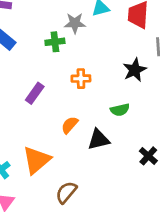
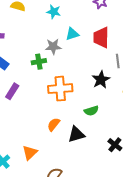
orange cross: (81, 79) -> (60, 89), size x1.6
purple rectangle: (35, 93) -> (12, 91), moved
orange triangle: (37, 160) -> (30, 153), size x0.7

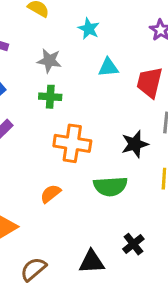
gray star: (53, 47) -> (49, 61), moved
green semicircle: (91, 111) -> (110, 186), size x1.5
black triangle: (76, 134) -> (92, 262), moved

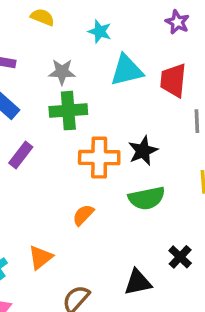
cyan triangle: (108, 67) -> (127, 70), size x1.5
green cross: (50, 97) -> (68, 111), size x1.5
black star: (135, 144) -> (143, 151), moved

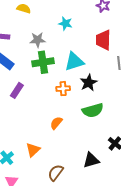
cyan star: (100, 31) -> (65, 23), moved
cyan triangle: (127, 70) -> (74, 62), moved
orange cross: (99, 158) -> (63, 89), size x0.6

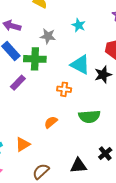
green cross: (43, 62) -> (35, 59), moved
cyan triangle: (74, 62) -> (80, 65), turned 35
black star: (89, 83) -> (103, 75), moved

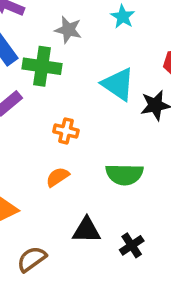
orange cross: (64, 89) -> (66, 131), moved
black cross: (105, 153) -> (132, 245), moved
black triangle: (78, 166) -> (87, 230), moved

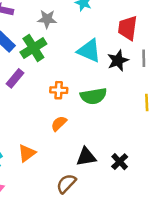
green cross: (42, 66) -> (33, 48), turned -30
green semicircle: (124, 174) -> (93, 96), moved
brown semicircle: (32, 259) -> (66, 184), moved

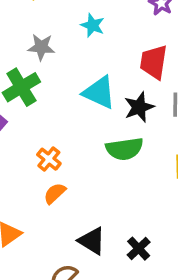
orange cross: (59, 90) -> (49, 159), moved, turned 35
green semicircle: (93, 96) -> (124, 149), moved
black triangle: (86, 157) -> (92, 241), turned 40

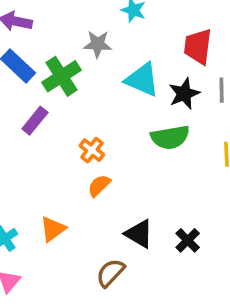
gray star: (41, 47) -> (98, 44), moved

